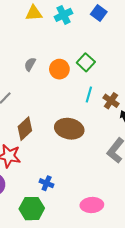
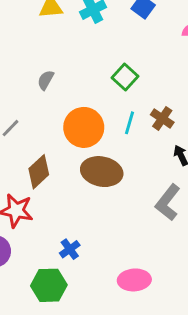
orange circle: (59, 69) -> (84, 127), moved, size x1.4
brown cross: (111, 101) -> (162, 118), moved
blue cross: (47, 183) -> (70, 249), turned 32

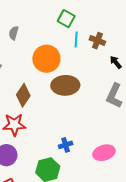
cyan line: (130, 123) -> (76, 39), moved
blue cross: (70, 249) -> (66, 145), moved, turned 32

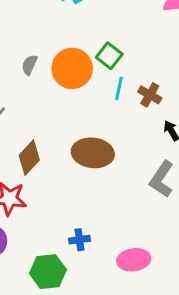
orange circle: (46, 59) -> (72, 68), moved

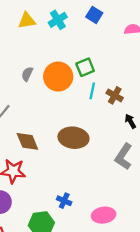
green square: (109, 56) -> (85, 67), turned 30
brown diamond: (29, 158) -> (27, 141), turned -65
blue cross: (79, 240) -> (64, 201), turned 32

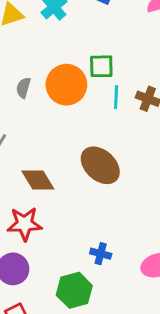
green square: (85, 67) -> (101, 66), turned 30
brown ellipse: (73, 138) -> (100, 165), turned 44

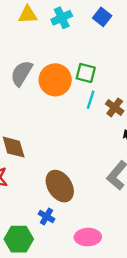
gray semicircle: (23, 88) -> (22, 73), size x1.6
brown ellipse: (100, 165) -> (60, 186), moved

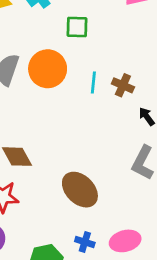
green square: (86, 73) -> (77, 27), moved
blue cross: (46, 216) -> (85, 242), moved

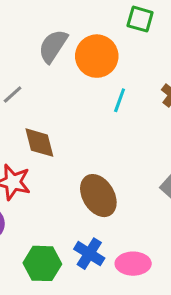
cyan line: (93, 83) -> (120, 100), moved
blue cross: (85, 242) -> (89, 254), size x1.4

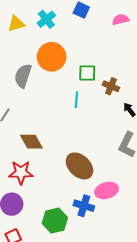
green square: (140, 19) -> (87, 73), moved
orange circle: (97, 56) -> (52, 57), moved
pink ellipse: (133, 264) -> (107, 191), moved

